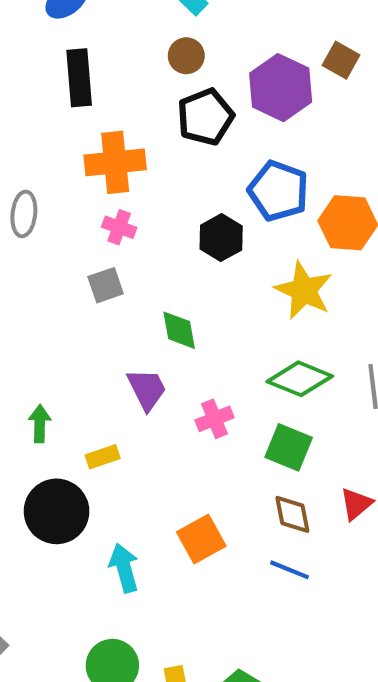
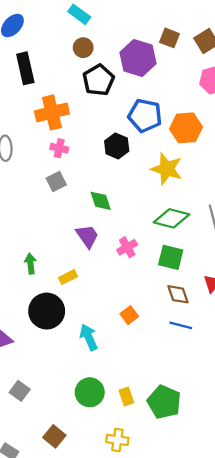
orange square: (201, 539) -> (129, 315), size x0.7

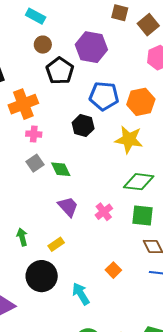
brown square: (169, 38) -> (120, 13), moved
green diamond: (101, 201) -> (61, 169), moved

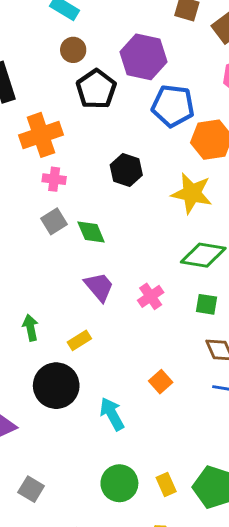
blue pentagon: (104, 96) -> (173, 106), moved
green square: (142, 215) -> (206, 304), size x0.7

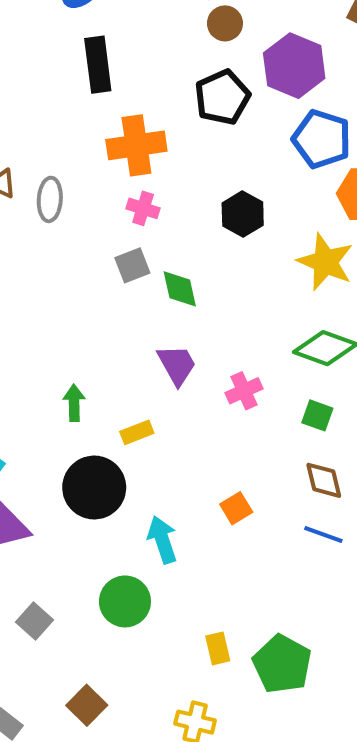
brown circle: (73, 50) -> (225, 23), moved
green circle: (119, 483) -> (125, 601), moved

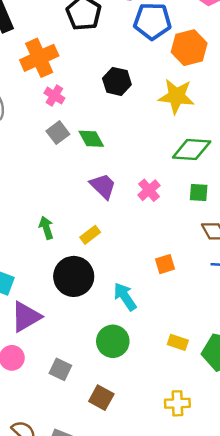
pink cross: (143, 208) -> (54, 96), turned 30
orange square: (236, 508) -> (165, 264), turned 30
yellow rectangle: (218, 648) -> (178, 342), moved, turned -42
brown square: (87, 705) -> (101, 398), moved

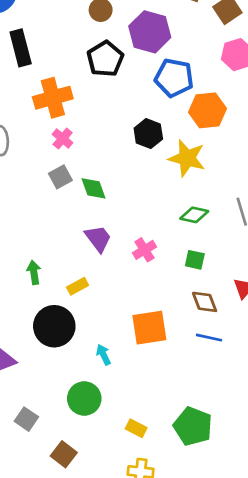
black hexagon: (117, 81) -> (148, 134), moved
green diamond: (192, 150) -> (194, 215), size x0.7
orange square: (165, 264) -> (149, 328), size x1.8
cyan arrow: (125, 297) -> (104, 355), size x0.7
yellow rectangle: (178, 342) -> (136, 428), moved

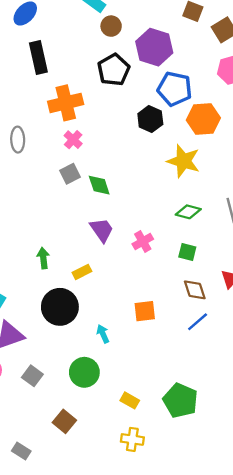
black hexagon: (148, 134) -> (150, 119), moved
orange square: (149, 328) -> (145, 311), size x0.7
blue line: (209, 338) -> (198, 322), turned -55
gray square: (26, 419) -> (32, 376), moved

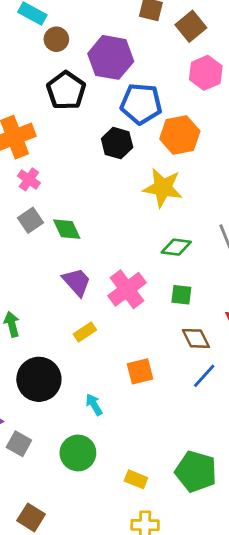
pink cross: (143, 241) -> (127, 289), size x1.5
yellow rectangle: (82, 272) -> (85, 332), moved
gray square: (32, 376) -> (19, 444), moved
brown square: (64, 421) -> (31, 517), moved

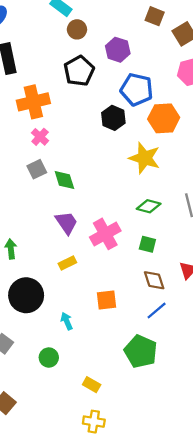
purple hexagon: (111, 57) -> (118, 50), size x0.7
green circle: (78, 453) -> (49, 358), size x0.7
green pentagon: (196, 472) -> (141, 351), moved

